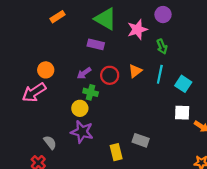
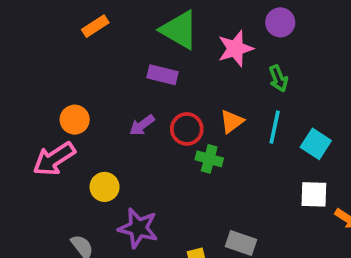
green cross: (91, 92) -> (209, 159), moved
yellow circle: (80, 108) -> (105, 187), moved

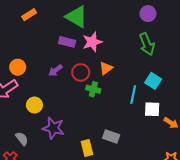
purple circle: (280, 22) -> (148, 14), moved
pink star: (235, 49) -> (92, 42), moved
green arrow: (278, 78) -> (147, 44), moved, size x1.5
cyan line: (275, 127) -> (133, 95), moved

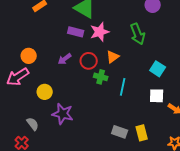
green arrow: (147, 44) -> (138, 34), moved
cyan line: (133, 95) -> (123, 87), moved
gray rectangle: (111, 137) -> (120, 132), moved
yellow rectangle: (87, 148) -> (142, 133), moved

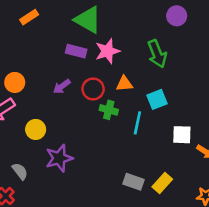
orange triangle: (113, 57) -> (124, 84), turned 32
cyan square: (158, 69) -> (157, 99), moved, turned 35
purple star: (63, 114) -> (59, 158), turned -30
yellow rectangle: (142, 133) -> (162, 183), turned 56

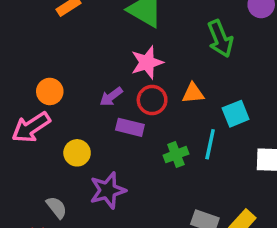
purple rectangle: (76, 51) -> (130, 127), moved
pink star: (107, 51) -> (147, 62), moved
green arrow: (157, 54) -> (220, 39), moved
green cross: (109, 110) -> (176, 155), moved, turned -36

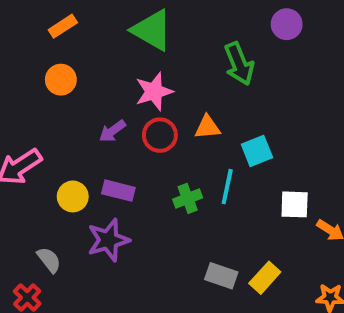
orange circle: (50, 91) -> (61, 80), moved
purple rectangle: (130, 127) -> (118, 191), moved

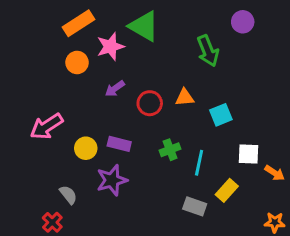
orange rectangle: (63, 26) -> (78, 23), size x1.5
pink star: (154, 92) -> (110, 47), moved
purple arrow: (112, 131) -> (115, 89), moved
cyan line: (227, 187) -> (199, 163), moved
yellow rectangle: (265, 278) -> (227, 190), moved

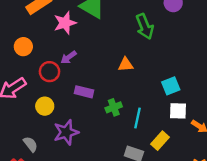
orange circle: (77, 62) -> (23, 47), moved
red circle: (150, 103) -> (50, 72), moved
cyan square: (221, 115) -> (171, 86), moved
purple rectangle: (119, 144) -> (84, 92), moved

